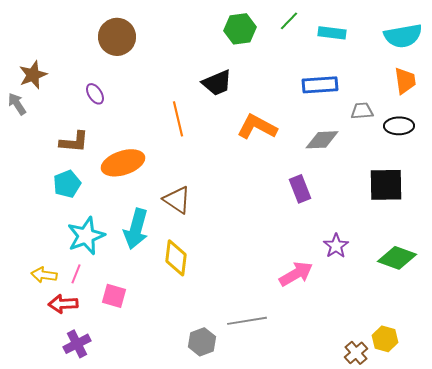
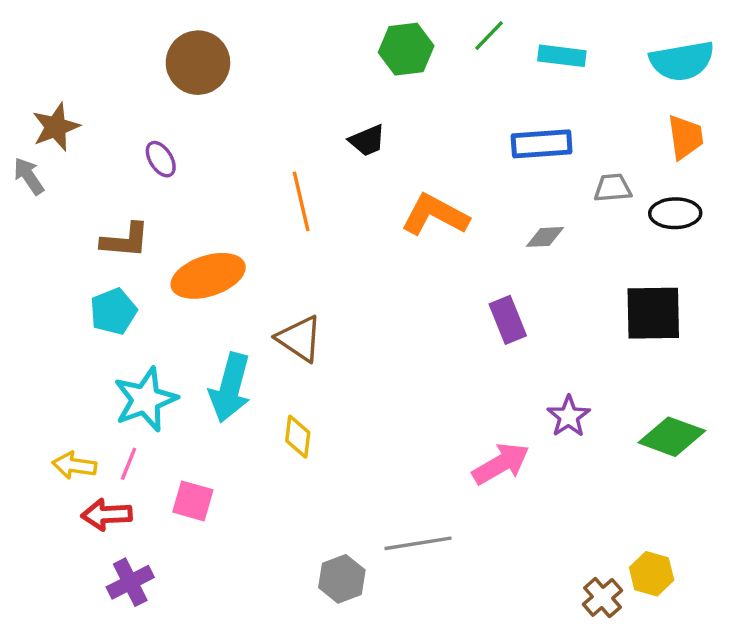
black trapezoid: (217, 83) -> (367, 140), size x0.7
gray diamond: (322, 140) -> (545, 237), size x0.7
yellow diamond: (176, 258) -> (298, 437), size x0.7

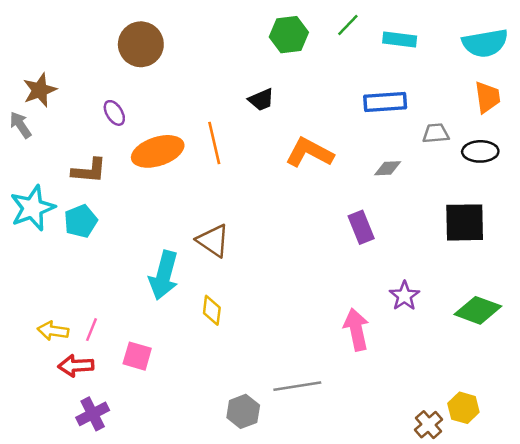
orange ellipse: (208, 276) -> (158, 151), moved
cyan star: (145, 399) -> (33, 208), moved
pink arrow: (501, 464) -> (356, 330), turned -72

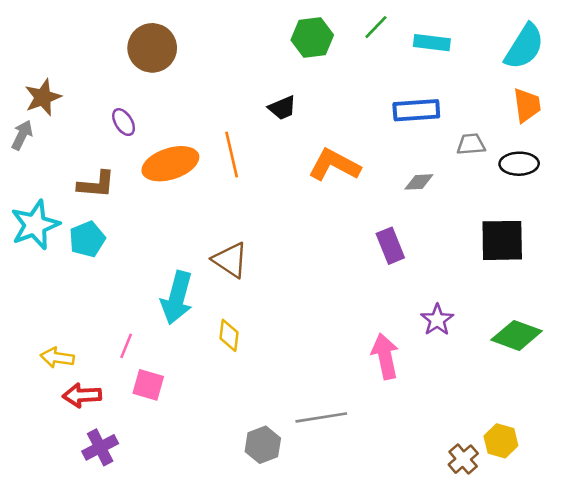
cyan semicircle: (485, 43) -> (524, 47), turned -48
gray arrow: (20, 125) -> (22, 135), turned 60
pink line: (91, 330) -> (126, 346), moved

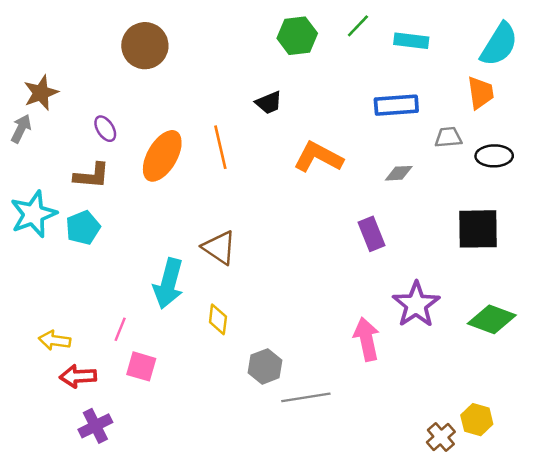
orange trapezoid: (527, 105) -> (481, 93), moved
purple ellipse: (124, 122) -> (105, 129), moved
orange ellipse: (170, 164) -> (162, 156), turned -42
purple star: (437, 320) -> (416, 304), size x1.5
gray hexagon: (263, 445) -> (265, 366), moved

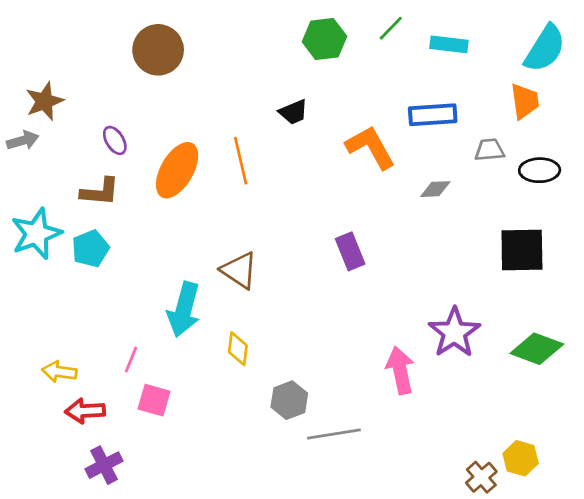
gray arrow: (21, 129) -> (23, 140), turned 48
orange L-shape: (318, 157) -> (370, 147), moved, turned 33
purple rectangle: (372, 234) -> (350, 251), moved

